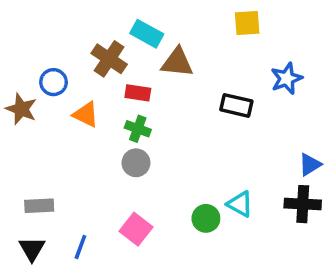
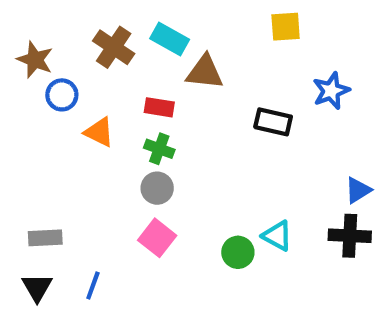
brown cross: (109, 59) -> (114, 47), moved
brown star: (21, 109) -> (35, 60), moved
pink square: (136, 229) -> (157, 238), moved

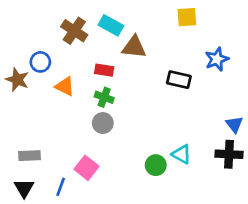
brown star: (35, 60) -> (17, 80), moved
blue triangle: (358, 190) -> (234, 124), turned -36
pink square: (157, 238) -> (87, 168), moved

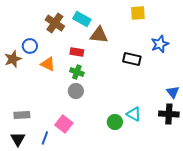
brown star: (17, 80) -> (13, 59), turned 30

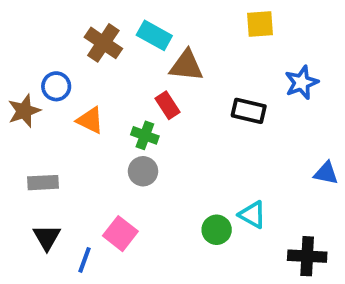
red rectangle: (77, 52) -> (168, 105), moved, turned 48
blue triangle: (173, 92) -> (326, 173), turned -40
black cross: (169, 114) -> (307, 256), moved
gray rectangle: (22, 115) -> (43, 183), moved
black triangle: (18, 139) -> (47, 237), moved

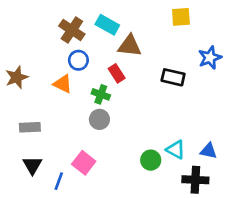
blue circle: (56, 86) -> (78, 60), moved
blue triangle: (326, 173) -> (209, 151), moved
black cross: (307, 256) -> (195, 180), moved

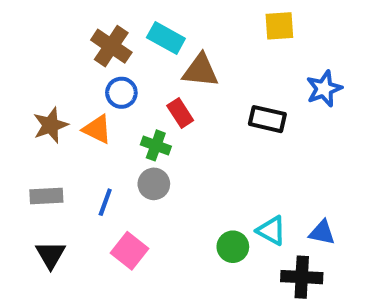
brown star: (17, 77) -> (51, 125), moved
blue line: (59, 181) -> (105, 202), moved

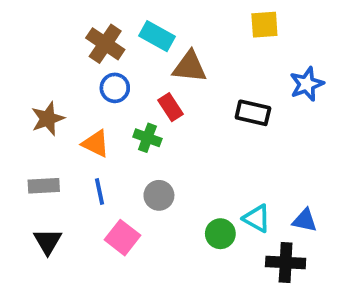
orange triangle: (97, 129) -> (96, 144), moved
gray circle: (154, 184) -> (159, 195), moved
blue line: (105, 202) -> (99, 192), turned -32

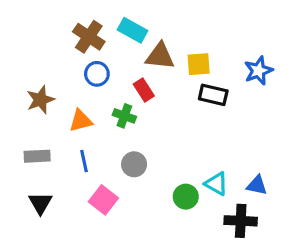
yellow square: (264, 25) -> (199, 64), moved
orange triangle: (96, 144) -> (81, 121), turned -40

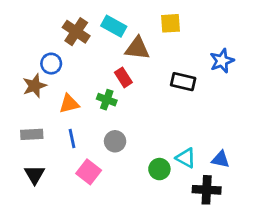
yellow square: (199, 64) -> (171, 23), moved
blue circle: (97, 74) -> (51, 64), moved

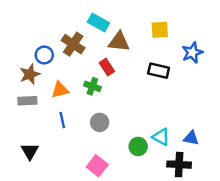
yellow square: (171, 23) -> (160, 30), moved
brown cross: (76, 32) -> (73, 44), moved
gray rectangle: (32, 134) -> (27, 101), moved
pink square: (89, 172) -> (97, 166), moved

